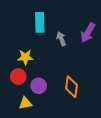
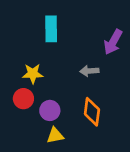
gray arrow: (61, 39) -> (89, 71), moved, turned -72
yellow triangle: (25, 103) -> (55, 136), moved

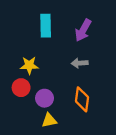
purple arrow: (113, 42) -> (83, 30), moved

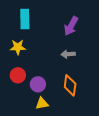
cyan rectangle: (46, 26) -> (25, 19), moved
yellow star: (29, 65) -> (18, 47), moved

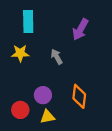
gray arrow: (68, 54) -> (57, 57), moved, turned 64
red circle: (18, 75) -> (20, 110), moved

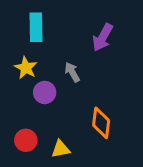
yellow star: (20, 53) -> (26, 68), turned 30
purple circle: (43, 95) -> (45, 92), moved

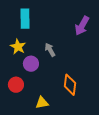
purple arrow: (103, 37) -> (82, 26), moved
red circle: (26, 140) -> (16, 85), moved

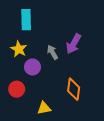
purple arrow: (82, 26) -> (74, 44), moved

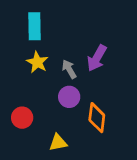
yellow star: (19, 49) -> (37, 62), moved
purple circle: (32, 67) -> (69, 97), moved

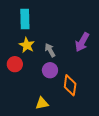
purple arrow: (97, 58) -> (82, 42), moved
red circle: (22, 118) -> (15, 64), moved

